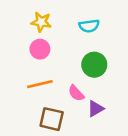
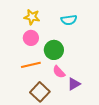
green circle: (94, 65) -> (54, 50), moved
brown square: (52, 119) -> (40, 92), turned 30

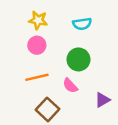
green circle: (54, 50) -> (78, 59), moved
purple triangle: (74, 84) -> (102, 100), moved

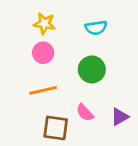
pink semicircle: (70, 86) -> (85, 113), moved
brown square: (48, 109) -> (56, 128), turned -35

